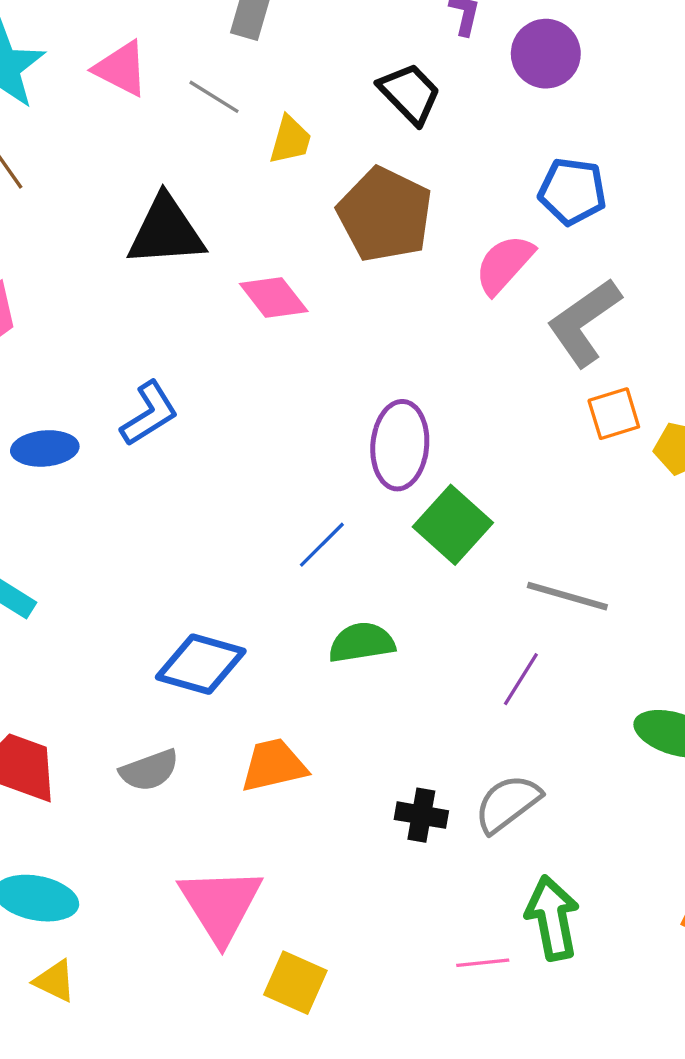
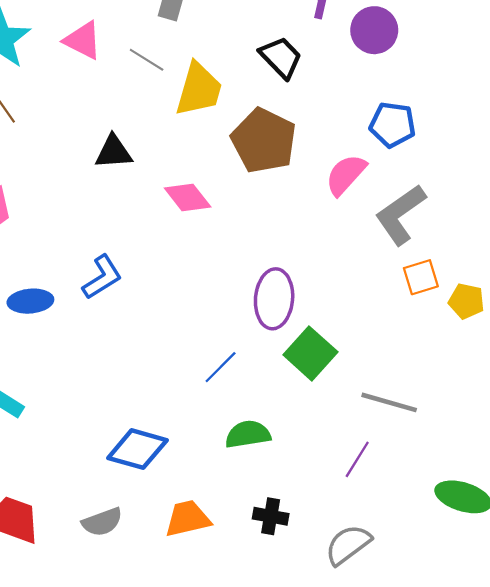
yellow trapezoid: (290, 140) -> (199, 89), size x1.6
black triangle: (166, 231) -> (114, 152), size x0.7
black cross: (421, 815) -> (271, 516), moved

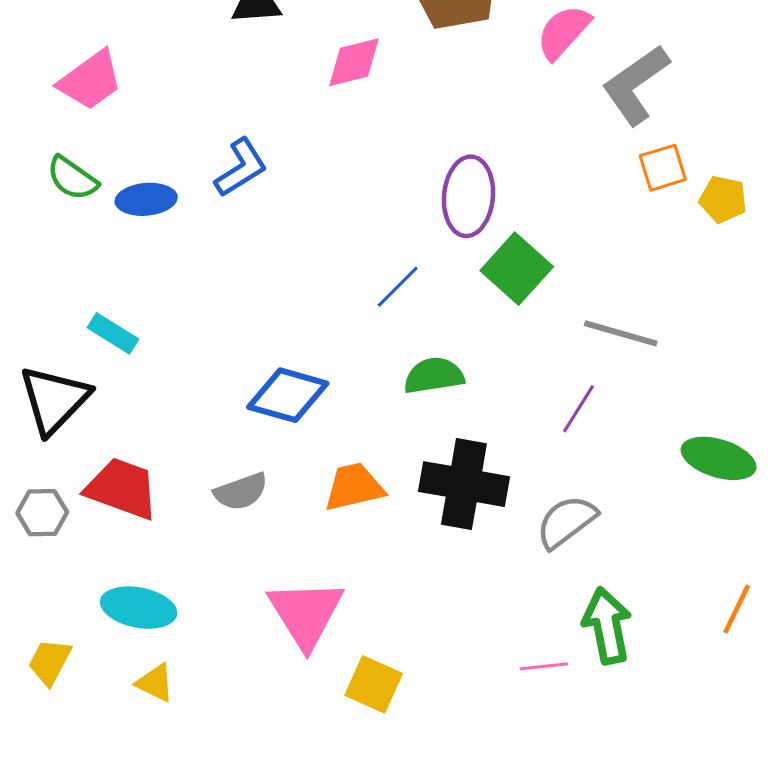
pink diamond: (188, 197) -> (354, 62), turned -66
black cross: (271, 516) -> (464, 484), size x1.8

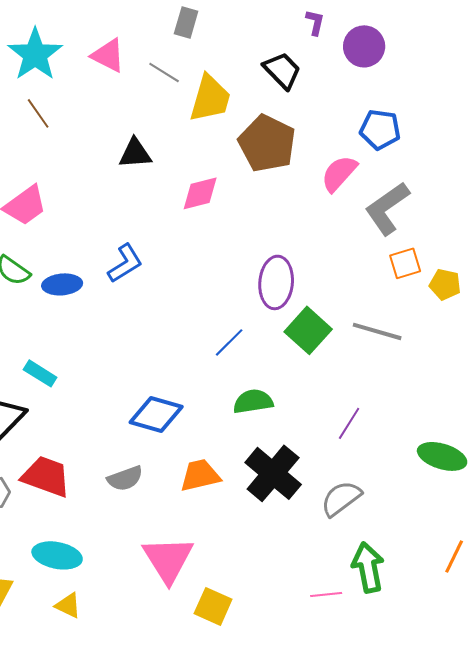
gray line: (621, 333) -> (377, 331), moved
black cross: (464, 484) -> (273, 473), turned 30

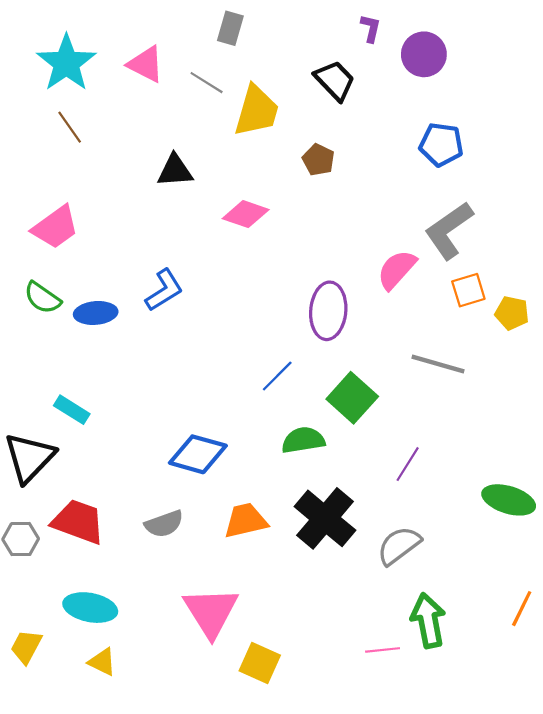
brown pentagon: (267, 143) -> (318, 160), size x0.5
pink semicircle: (339, 173) -> (397, 270), moved
pink diamond: (200, 193) -> (246, 214), turned 33
green square: (308, 330) -> (352, 398), moved

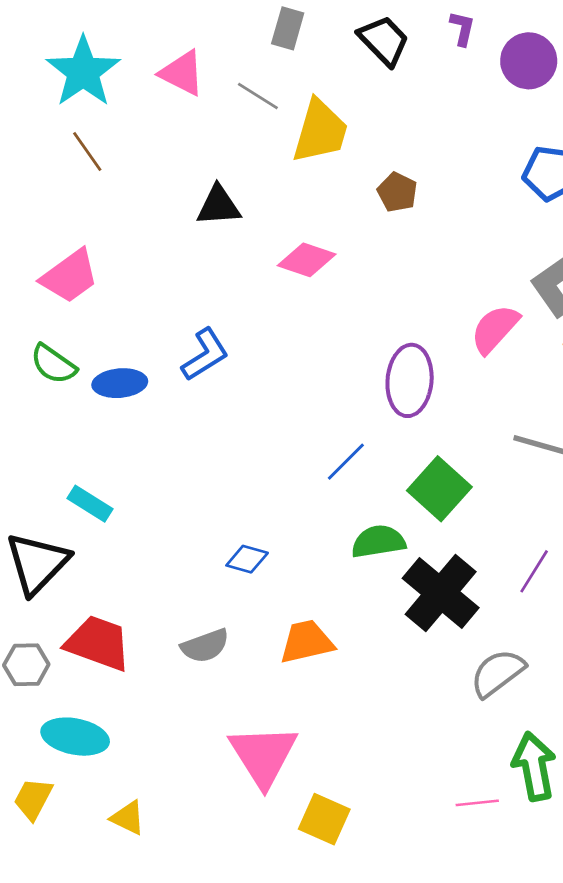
black trapezoid: (335, 80) -> (384, 41), moved
blue diamond: (198, 454) -> (247, 559), size x0.6
purple line: (408, 464) -> (534, 571), moved
black cross: (325, 518) -> (441, 593), moved
cyan ellipse: (90, 608) -> (75, 737), moved

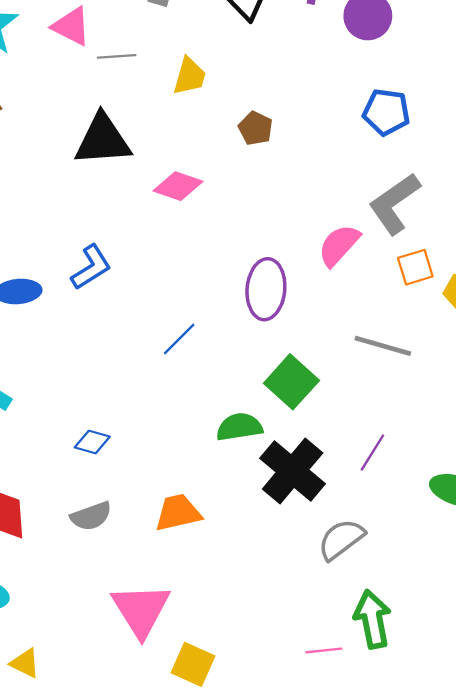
gray line: (258, 96) -> (117, 56), moved, turned -36
yellow trapezoid: (320, 131) -> (190, 76), size x0.7
black triangle: (219, 206) -> (103, 140), size x1.5
blue line: (346, 462) -> (179, 339), moved
blue diamond: (247, 559) -> (92, 442), moved

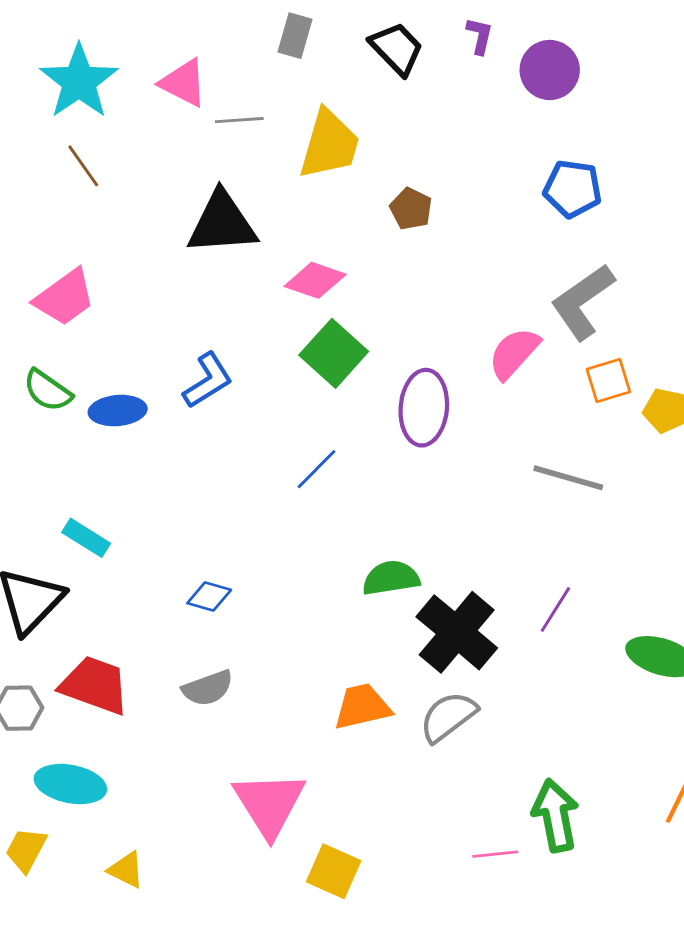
yellow trapezoid: (190, 76) -> (329, 144), size x1.5
green square: (291, 382) -> (334, 353), moved
orange trapezoid: (178, 513) -> (362, 707), moved
gray semicircle: (341, 539) -> (448, 717), moved

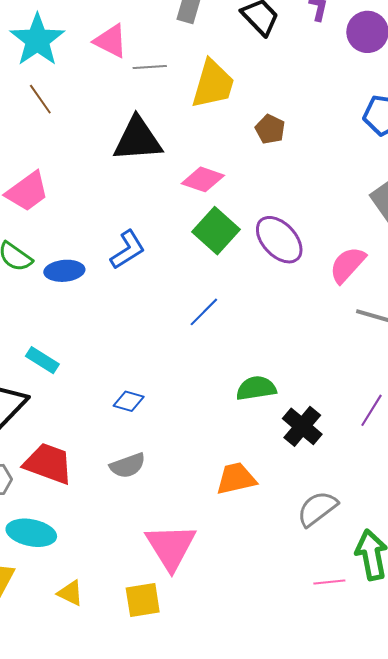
pink semicircle: (514, 353) -> (347, 265), moved
purple ellipse: (424, 408) -> (279, 240), moved, turned -48
black cross: (457, 632) -> (302, 426), size x0.7
gray semicircle: (448, 717) -> (317, 509), moved
yellow square: (334, 871) -> (143, 600), moved, turned -33

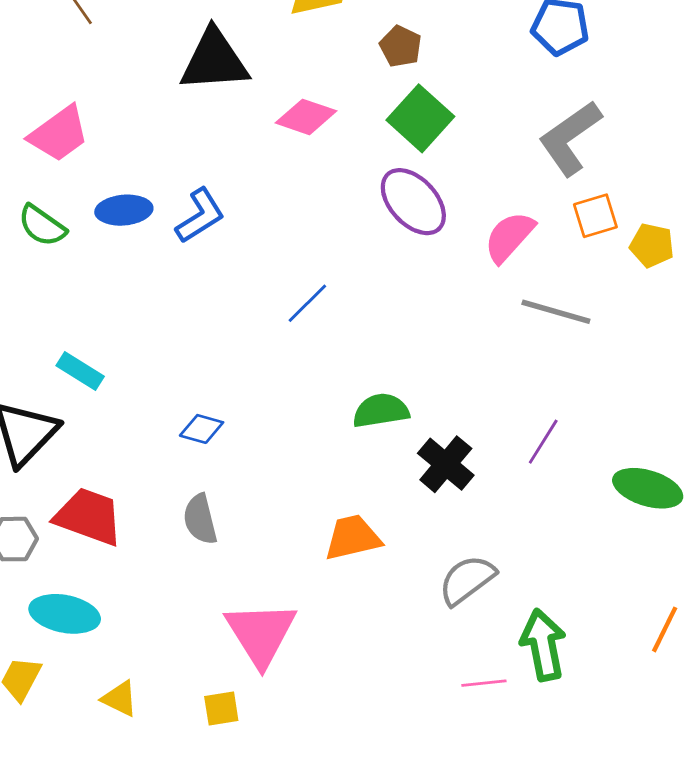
green square: (216, 231) -> (420, 118), moved
blue ellipse: (64, 271) -> (124, 210), moved
gray semicircle: (128, 466) -> (200, 519), turned 96
yellow square: (143, 600) -> (221, 708), size x0.7

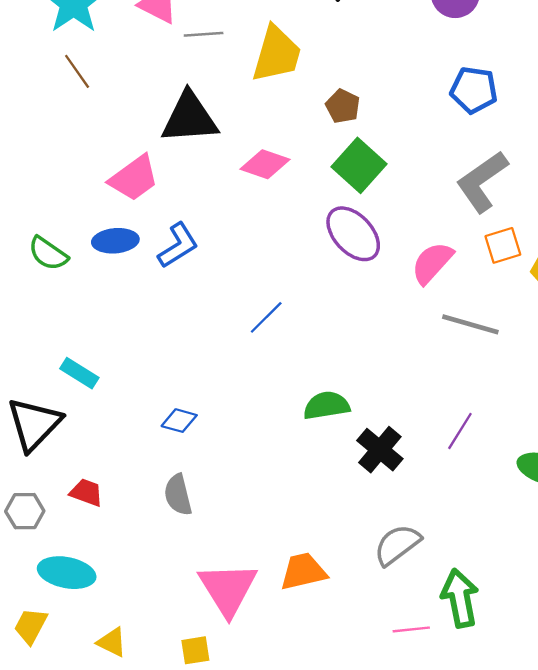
pink trapezoid: (59, 134) -> (134, 178), moved
red trapezoid: (89, 516) -> (86, 493), size x0.6
orange trapezoid: (353, 538) -> (303, 571), moved

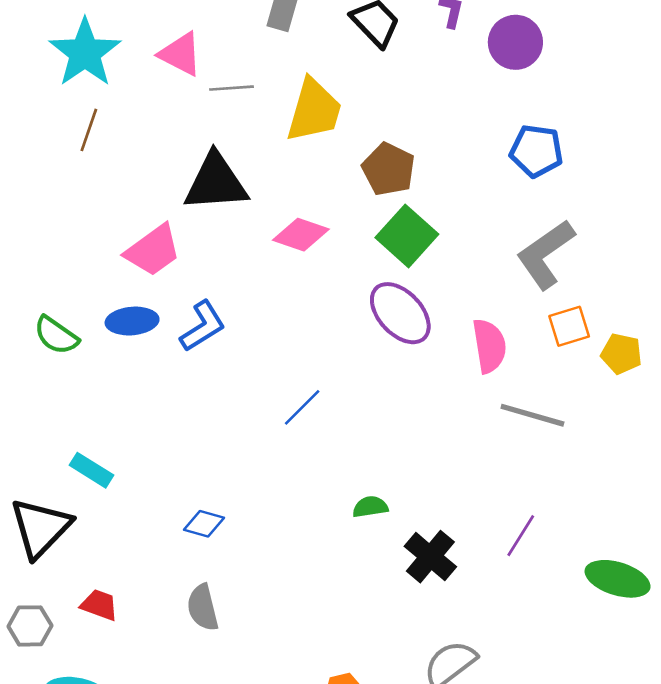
brown line: (77, 71) -> (89, 130), turned 54
brown pentagon: (343, 106) -> (389, 169), size x1.4
pink semicircle: (432, 263) -> (489, 346), turned 129
green semicircle: (326, 406) -> (370, 507), size x0.7

